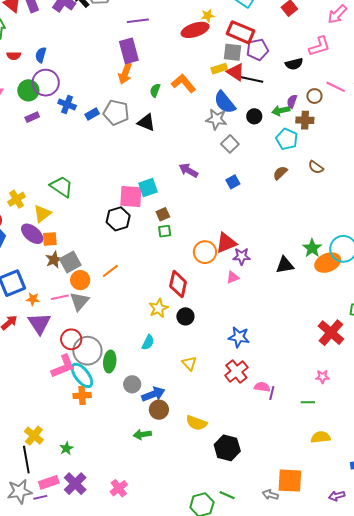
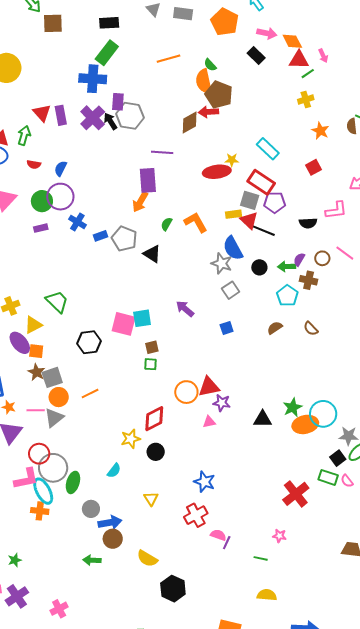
black hexagon: (118, 219) -> (89, 342), moved
brown star: (54, 260) -> (37, 372), turned -30
red diamond: (178, 284) -> (154, 419), turned 40

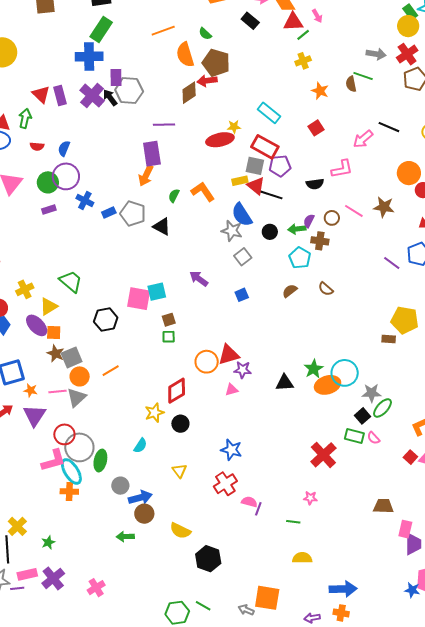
orange semicircle: (204, 81) -> (185, 55), moved

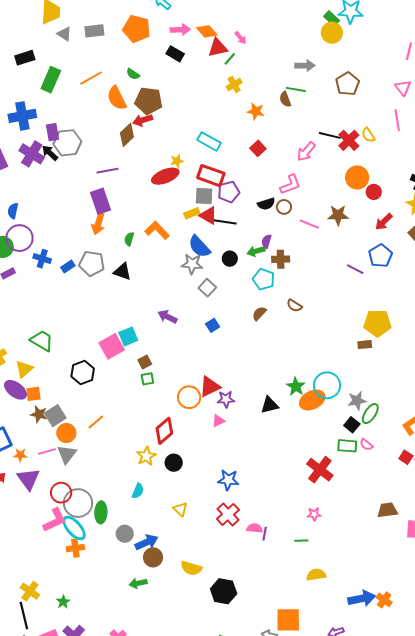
green rectangle: (101, 30) -> (51, 80), moved
red cross: (407, 54) -> (349, 140), moved
brown circle: (332, 218) -> (284, 207), moved
pink square: (139, 299) -> (112, 346), turned -30
orange cross: (341, 613) -> (384, 600), moved, turned 35

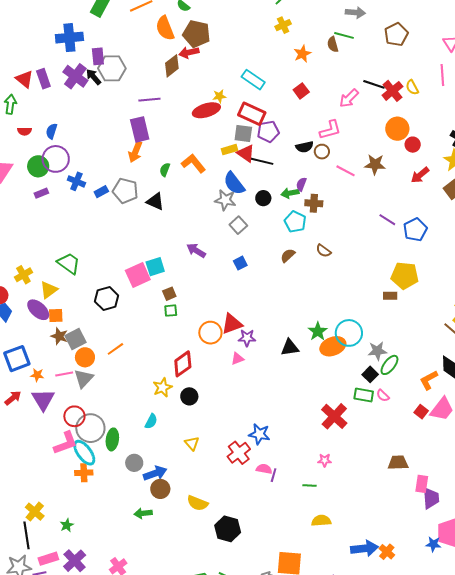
orange star: (256, 111) -> (302, 54), turned 30
blue pentagon: (380, 256) -> (415, 230), moved
blue star: (228, 480) -> (259, 434), moved

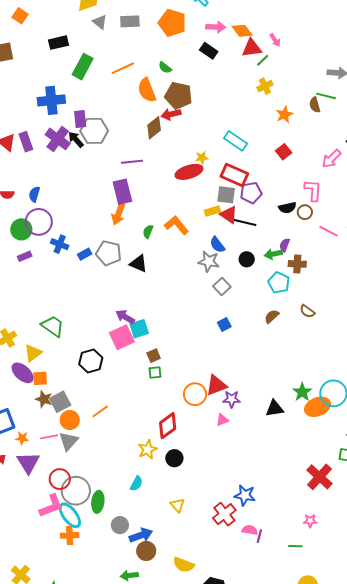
pink L-shape: (330, 130) -> (313, 190), turned -70
blue semicircle: (234, 183) -> (217, 245), size x0.7
purple arrow: (196, 250) -> (125, 317), moved

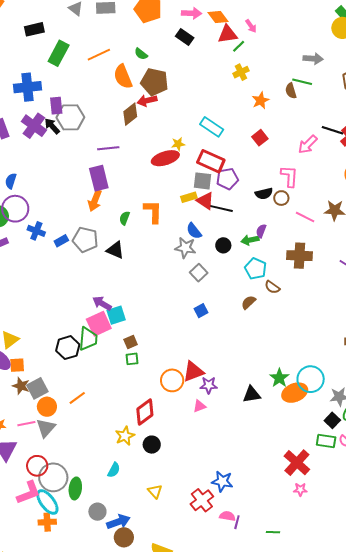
orange L-shape: (177, 225) -> (153, 211), turned 40
brown cross: (297, 264) -> (300, 256), moved, size x1.4
brown semicircle: (307, 311) -> (272, 287), moved
green trapezoid: (53, 326) -> (88, 339), moved, turned 60
pink star: (310, 521) -> (300, 489), moved

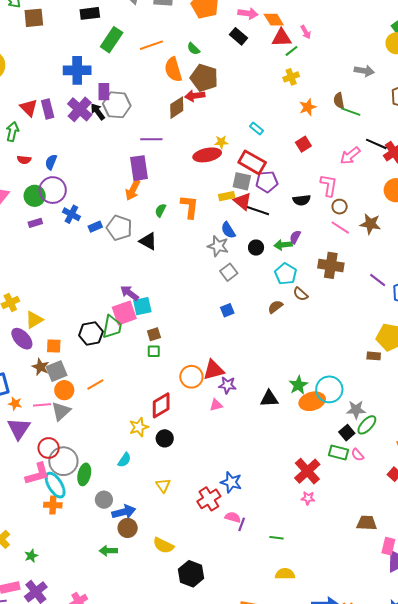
green line: (302, 82) -> (351, 112), moved
cyan rectangle: (212, 127) -> (256, 129), size x0.6
brown circle: (281, 198) -> (340, 207), moved
orange square: (17, 365) -> (54, 346), moved

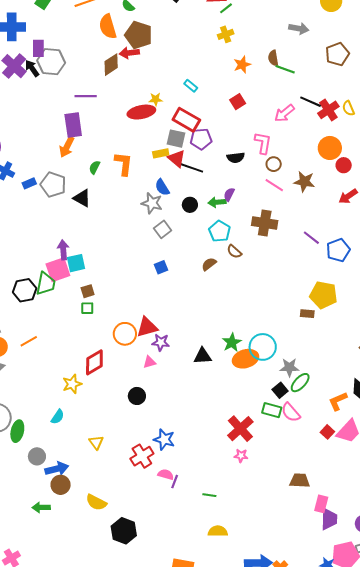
purple arrow: (129, 293) -> (63, 250), turned 48
black circle: (165, 438) -> (137, 396), moved
pink semicircle: (357, 455) -> (291, 412), size x1.5

